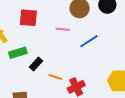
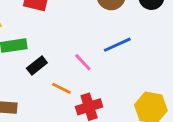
pink line: (63, 29) -> (83, 62), moved, turned 32

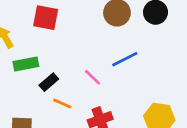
orange line: (62, 88) -> (62, 104), moved

